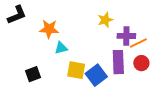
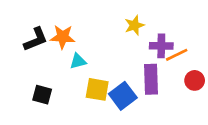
black L-shape: (17, 15) -> (36, 39), moved
red circle: (141, 63) -> (195, 80), moved
black square: (33, 74) -> (42, 95), turned 35

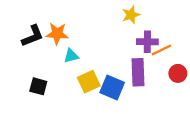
yellow star: (134, 25) -> (131, 15), moved
yellow square: (97, 89) -> (89, 82), turned -35
blue square: (123, 96) -> (112, 87), turned -30

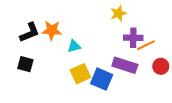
cyan triangle: (71, 56) -> (74, 46), moved
purple rectangle: (138, 72) -> (125, 65), turned -70
black square: (38, 86) -> (25, 64), moved

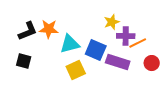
yellow star: (118, 13) -> (112, 22), moved
cyan triangle: (74, 46) -> (70, 44), size x1.5
blue square: (102, 79) -> (96, 50), moved

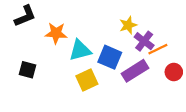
black L-shape: (28, 31) -> (25, 16), moved
purple cross: (126, 36) -> (144, 41), turned 36
purple rectangle: (118, 62) -> (135, 71), turned -50

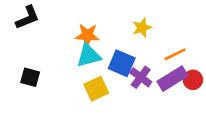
orange star: (56, 33) -> (87, 35), moved
purple cross: (144, 41) -> (141, 77), moved
purple rectangle: (135, 71) -> (173, 79), moved

